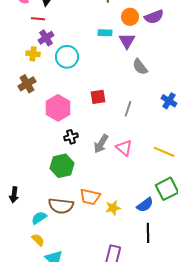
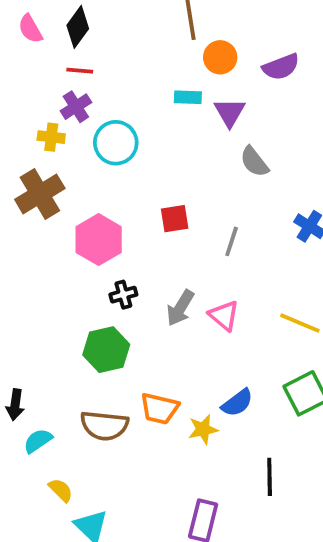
orange circle: (130, 17) -> (220, 57), moved
red line: (38, 19) -> (80, 71), moved
brown cross: (27, 84) -> (40, 194), size x1.4
blue semicircle: (145, 205) -> (237, 403), moved
cyan semicircle: (39, 218) -> (38, 441), moved

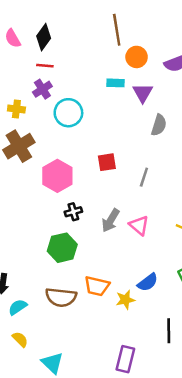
yellow cross: (51, 137) -> (16, 109), moved
gray semicircle: (254, 162) -> (159, 125), turned -125
yellow semicircle: (61, 490) -> (20, 339), moved

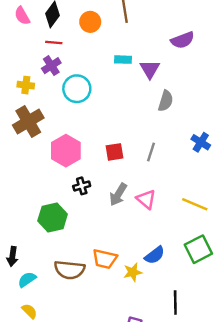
orange circle: (137, 57) -> (90, 22), moved
red square: (107, 162) -> (115, 152), moved
green hexagon: (62, 248) -> (53, 218), moved

